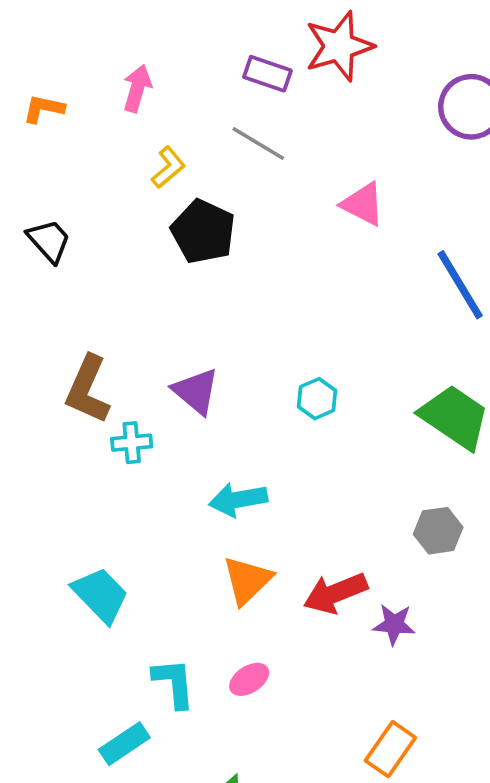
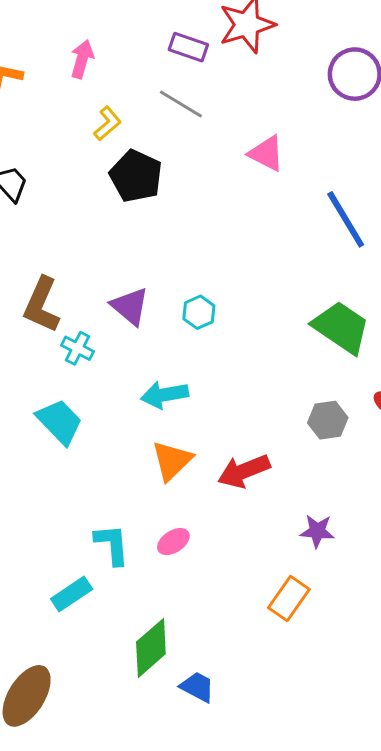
cyan hexagon: (317, 399) -> (199, 312), moved
cyan cross: (132, 443) -> (78, 348), turned 32
cyan trapezoid: (100, 595) -> (60, 422), moved
purple star: (394, 624) -> (317, 531), moved

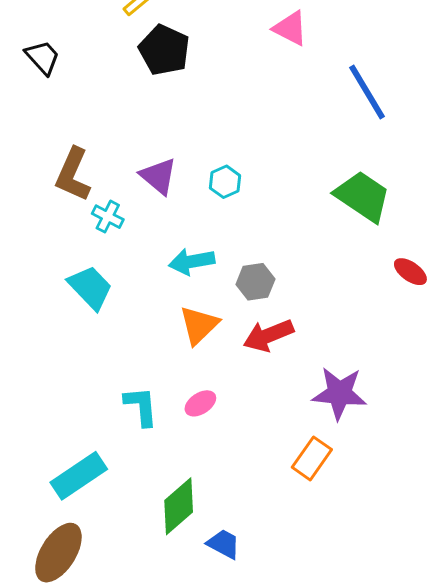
gray hexagon: (328, 420) -> (255, 282), moved
purple star: (317, 531) -> (339, 393), size x1.6
cyan rectangle: (72, 594) -> (79, 476), moved, size x1.4

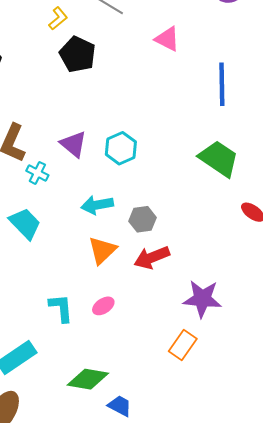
blue line: (367, 92) -> (222, 84), turned 30
cyan hexagon: (225, 182) -> (121, 148), size x1.4
green diamond: (179, 506) -> (88, 379), turned 51

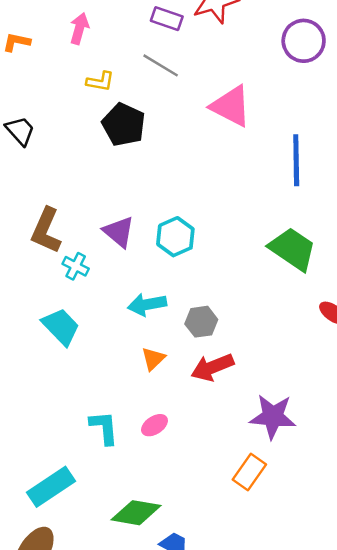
yellow L-shape: (58, 18) -> (100, 81), turned 50
pink triangle: (167, 39) -> (231, 106), size x1.4
orange triangle: (102, 250) -> (153, 359), size x0.7

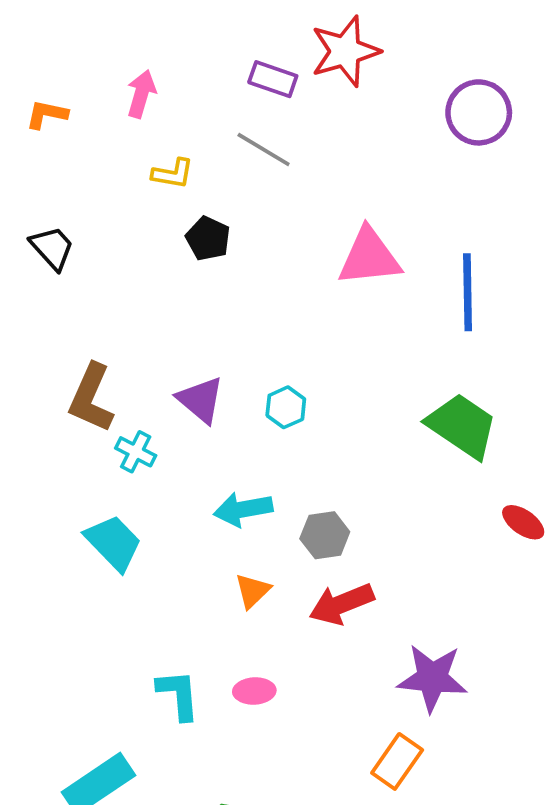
pink triangle: (231, 106) -> (369, 257), moved, turned -33
black pentagon: (124, 125) -> (208, 239), size x0.7
cyan hexagon: (175, 237) -> (286, 407), size x0.7
pink ellipse: (154, 425) -> (254, 691), turned 30

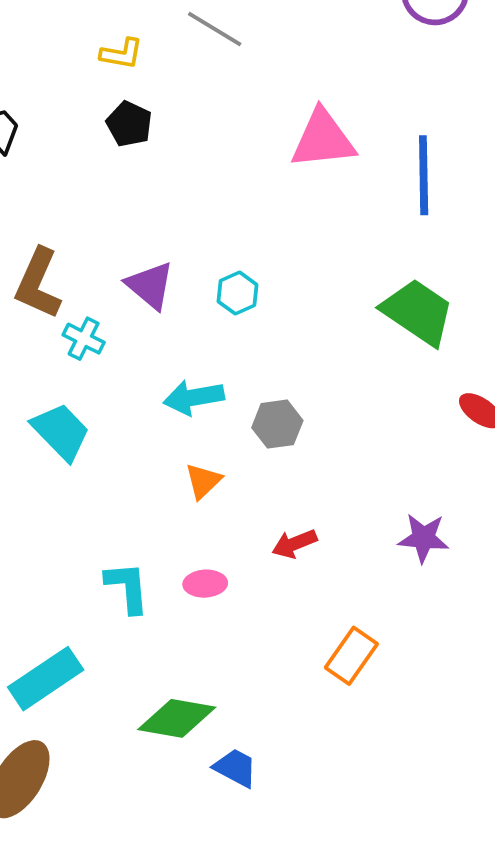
black pentagon: (208, 239) -> (129, 124), moved
red arrow: (341, 604) -> (294, 544), moved, size x0.7
purple star: (432, 678) -> (424, 538), moved, size x0.7

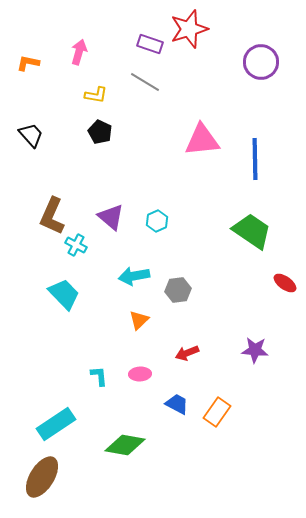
cyan L-shape: (127, 587) -> (99, 376), size x0.7
blue trapezoid: (236, 768) -> (177, 404), moved

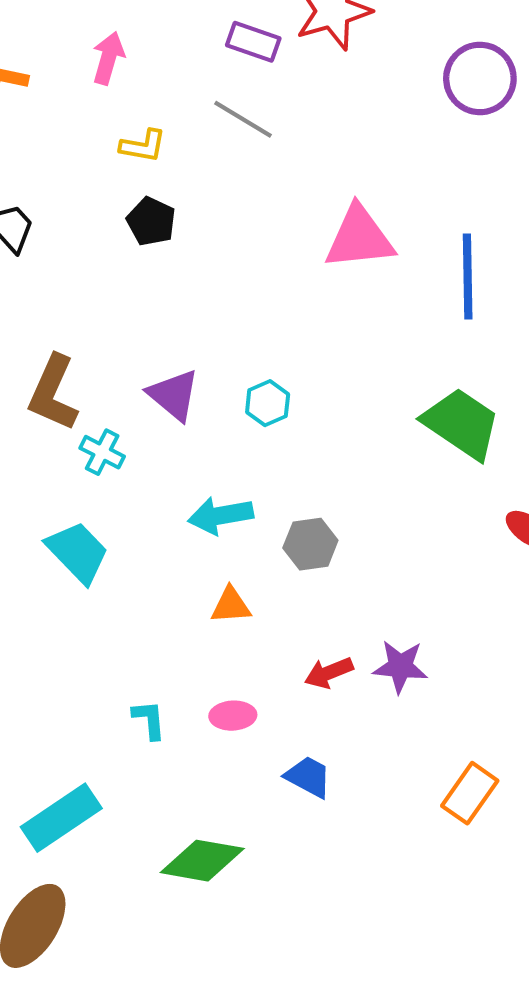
orange triangle: (139, 320) -> (231, 605), turned 40
purple star: (255, 350) -> (400, 667), moved
orange rectangle: (217, 412) -> (470, 793), moved

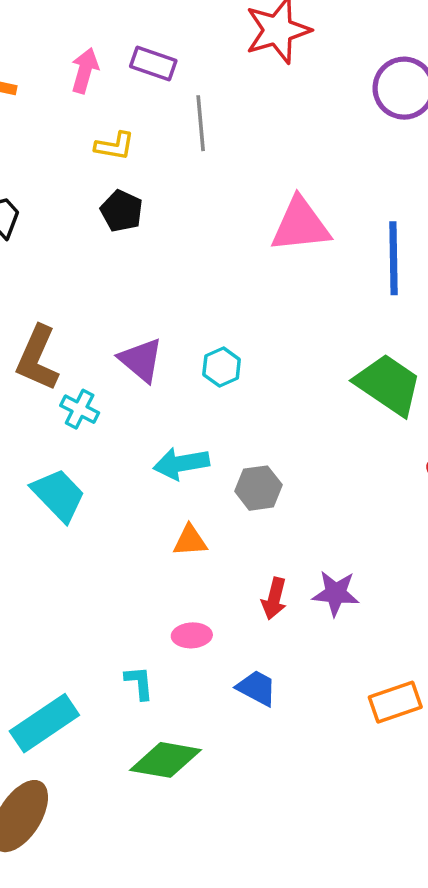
purple rectangle: (253, 42) -> (153, 64), moved
gray line: (243, 119) -> (201, 123), turned 54
red arrow: (329, 673) -> (274, 599), turned -54
cyan L-shape: (149, 720) -> (139, 683), moved
orange rectangle: (470, 793) -> (395, 702), turned 36

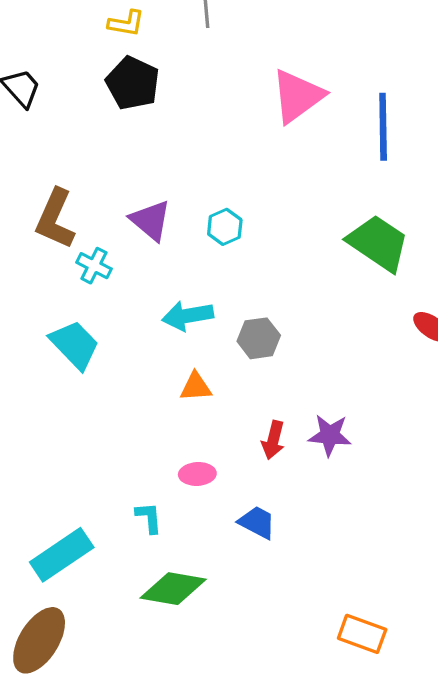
black pentagon: (122, 211) -> (133, 83), size x1.4
pink triangle: (301, 225) -> (297, 96), turned -30
orange rectangle: (395, 702) -> (362, 634), moved, turned 39

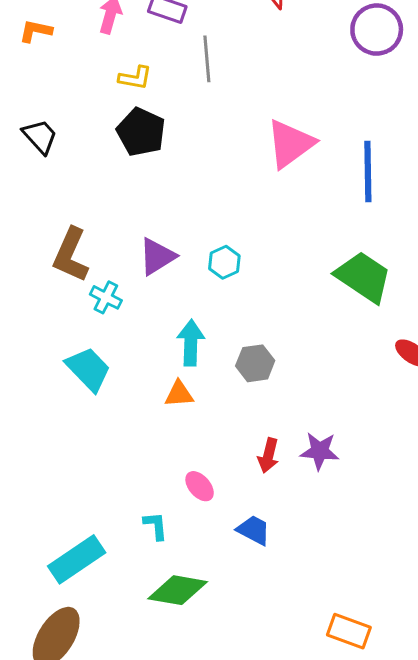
purple triangle: (151, 220) -> (157, 256), turned 48
cyan arrow: (188, 316) -> (191, 343), turned 102
orange triangle: (196, 387) -> (179, 394), moved
pink ellipse: (197, 474) -> (200, 486), turned 52

